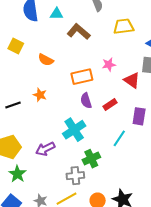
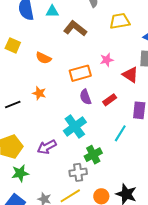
green star: (17, 174) -> (20, 173), turned 30

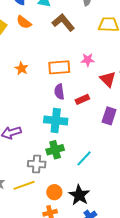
orange semicircle: (43, 58) -> (24, 22), moved
orange star: (39, 93) -> (22, 68), moved
cyan cross: (75, 127) -> (56, 120), moved, turned 30
cyan line: (120, 133) -> (84, 158), moved

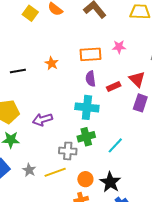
orange star: (22, 68) -> (52, 63), moved
red triangle: (108, 79) -> (137, 79), moved

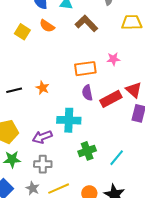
orange star: (52, 63) -> (43, 88), moved
red rectangle: (114, 86) -> (111, 99), size x1.5
cyan cross: (87, 107) -> (69, 120), moved
gray cross: (68, 151) -> (43, 164), moved

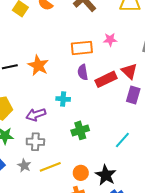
orange star: (43, 88) -> (38, 65), size x1.5
cyan cross: (69, 120) -> (63, 99), size x0.6
cyan line: (117, 158) -> (122, 140), moved

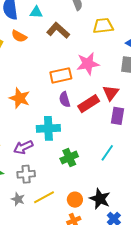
pink star: (110, 40) -> (88, 64), size x1.6
red triangle: (129, 71) -> (111, 93), turned 30
cyan cross: (63, 99) -> (48, 128), size x1.6
cyan line: (122, 140) -> (107, 153), moved

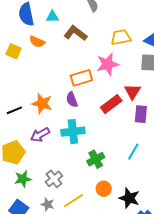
yellow trapezoid: (103, 26) -> (121, 37), moved
purple semicircle: (65, 99) -> (72, 100), moved
purple arrow: (23, 147) -> (40, 135), moved
gray cross: (26, 174) -> (54, 179), turned -30
orange circle: (75, 200) -> (104, 189), moved

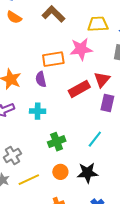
cyan cross: (73, 132) -> (38, 111), size x0.7
black star: (129, 198) -> (87, 173), moved, turned -30

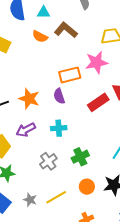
orange semicircle: (14, 17) -> (40, 36), moved
gray cross: (12, 155) -> (48, 161), moved

